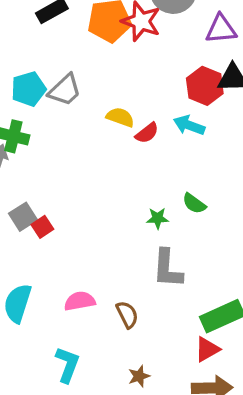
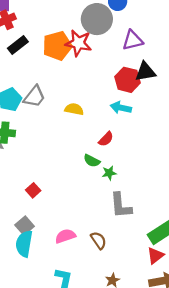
red semicircle: (147, 133) -> (106, 139), moved
green semicircle: (194, 204) -> (92, 161), moved
gray square: (23, 217) -> (25, 226), moved

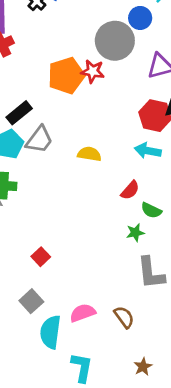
red star: (78, 43) -> (93, 71), size x0.7
black rectangle: (18, 45) -> (19, 113), moved
green semicircle: (92, 161) -> (151, 210), moved
cyan semicircle: (24, 244) -> (50, 332), moved

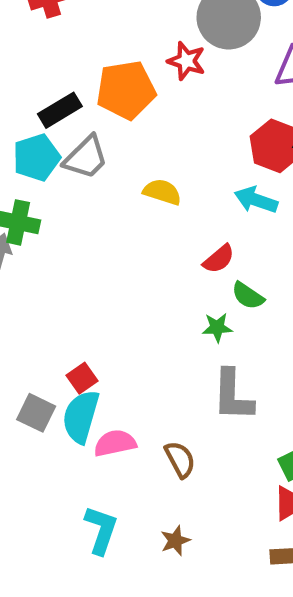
orange pentagon: (66, 75) -> (126, 90), moved
red square: (41, 257) -> (82, 378), moved
gray square: (31, 301) -> (36, 413), turned -30
cyan semicircle: (50, 332) -> (81, 417), moved
brown star: (143, 367) -> (175, 541), moved

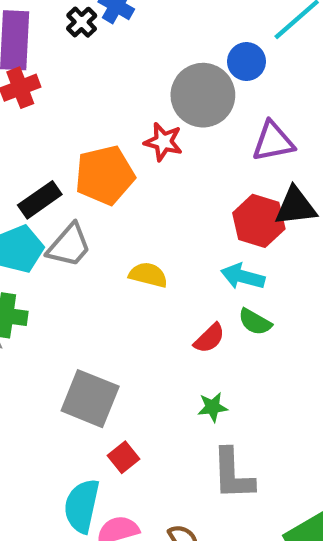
green semicircle: (248, 296) -> (255, 322), moved
red square: (82, 378) -> (123, 457), moved
gray square: (36, 413) -> (90, 399), moved, size x1.5

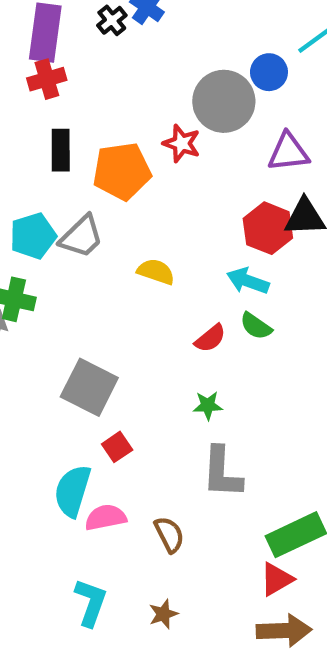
black rectangle: (40, 200) -> (61, 150), moved, turned -60

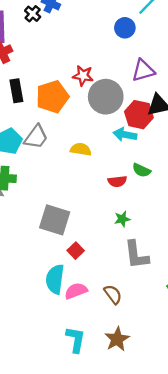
gray circle: (224, 101) -> (106, 97), moved
cyan arrow: (248, 281) -> (125, 135), moved
red semicircle: (210, 338) -> (117, 181), turned 42
brown star: (163, 614) -> (117, 339), size x1.5

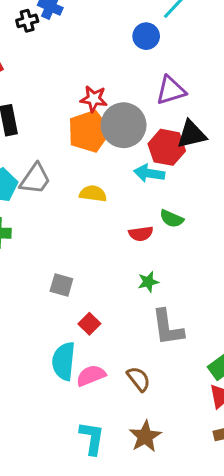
black cross: (33, 14) -> (27, 21), turned 35
orange pentagon: (52, 97) -> (89, 131), moved
gray square: (55, 220) -> (61, 285), size x0.6

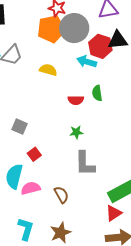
green semicircle: (172, 219) -> (97, 93), turned 49

